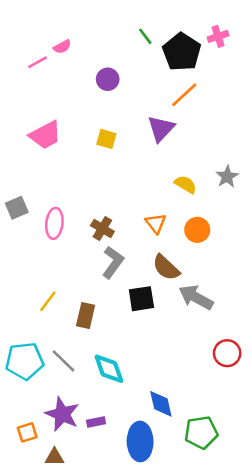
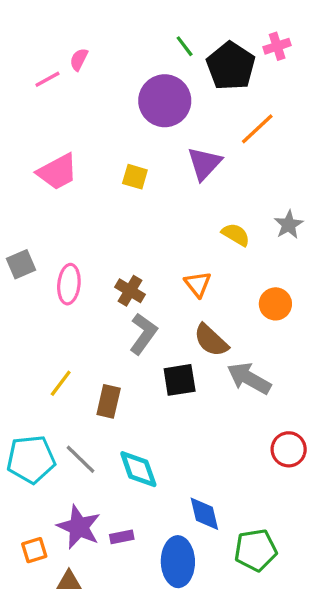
pink semicircle: (62, 47) -> (79, 59), turned 144
purple circle: (108, 79) -> (165, 101), moved, size x1.8
orange line: (184, 95) -> (257, 129), moved
orange circle: (197, 230) -> (275, 304), moved

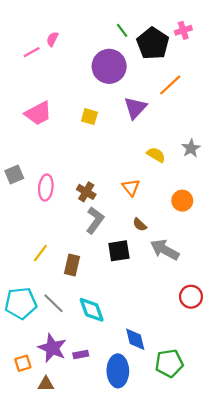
brown semicircle: (211, 340) -> (140, 225), size x0.6

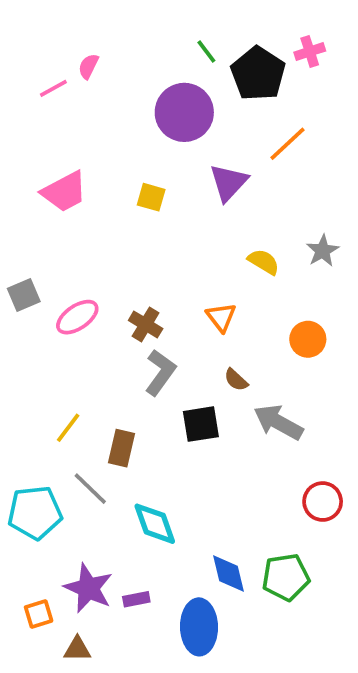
pink ellipse: (46, 188) -> (77, 317), turned 50
gray line: (53, 303) -> (90, 489), moved
green pentagon: (169, 363) -> (286, 577), moved

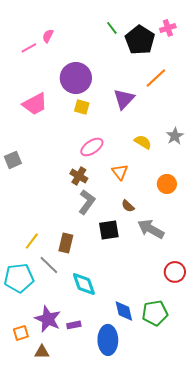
purple circle: (184, 112) -> (76, 78), moved
pink ellipse: (77, 317) -> (92, 147), moved
yellow line: (68, 428) -> (32, 241), moved

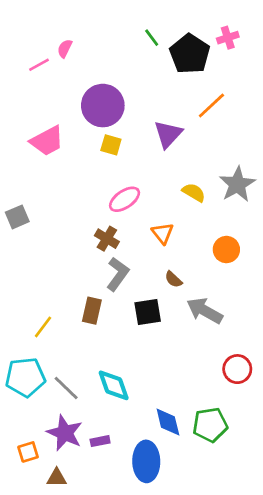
gray star: (175, 136) -> (237, 184), size x1.5
brown rectangle: (66, 243) -> (92, 311), moved
gray line: (49, 265) -> (66, 388), moved

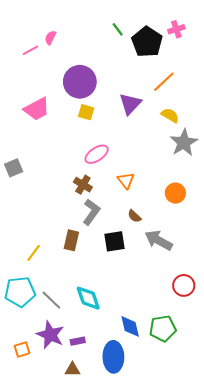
yellow semicircle: (194, 192) -> (170, 115), moved
brown triangle: (57, 478) -> (72, 369), moved

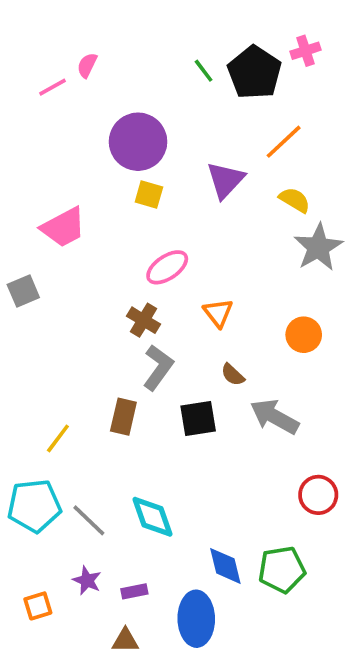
green line: (118, 29) -> (204, 71), moved
pink trapezoid: (37, 109) -> (63, 227), moved
purple star: (50, 335) -> (87, 580), size x0.6

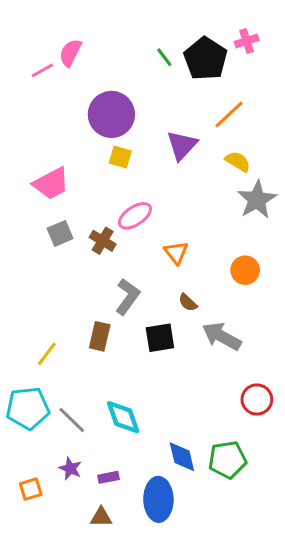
pink semicircle: (87, 65) -> (70, 53), size x1.4
gray square: (23, 291) -> (60, 233), moved
brown cross: (143, 320) -> (103, 241), moved

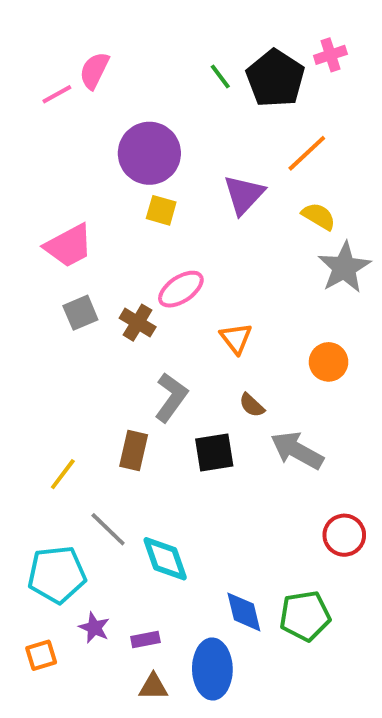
cyan pentagon: (28, 408) -> (57, 575), moved
gray line: (72, 420) -> (108, 529), moved
brown triangle: (101, 517) -> (153, 687), moved

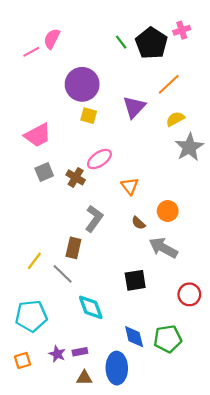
yellow semicircle: (319, 216) -> (175, 119), turned -60
orange circle: (329, 362) -> (168, 211), moved
black square: (214, 452) -> (135, 280), moved
gray line: (108, 529) -> (63, 274), moved
purple star: (94, 628) -> (57, 354), moved

